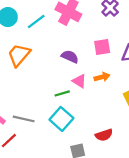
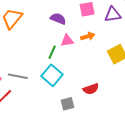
pink triangle: (79, 81) -> (67, 41), turned -40
green line: (62, 93) -> (52, 52), turned -48

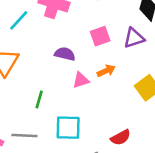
green line: (52, 52) -> (39, 100), moved
cyan square: (52, 75) -> (68, 128), turned -30

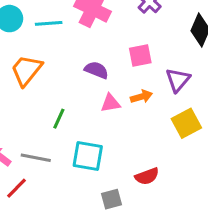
cyan line: (19, 20) -> (49, 23), turned 35
purple triangle: (134, 38) -> (178, 80), moved, turned -40

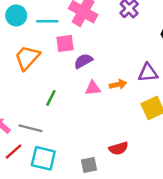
pink square: (140, 55) -> (65, 43), moved
purple semicircle: (96, 70) -> (83, 61), turned -54
purple triangle: (178, 80) -> (148, 73), turned 40
cyan square: (88, 156) -> (43, 158), moved

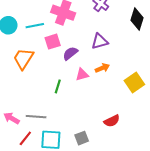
purple triangle: (148, 73) -> (100, 41), moved
green line: (51, 98) -> (58, 86), moved
gray square: (89, 165) -> (82, 138), moved

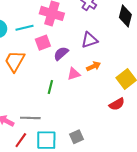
red semicircle: (112, 121) -> (117, 104), moved

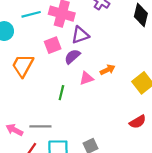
cyan line: (24, 28) -> (31, 14), moved
purple triangle: (90, 40) -> (80, 35), moved
red semicircle: (117, 104) -> (138, 122), moved

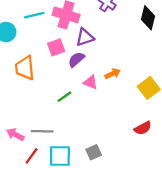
orange trapezoid: (23, 66) -> (25, 68), turned -35
pink triangle: (86, 78) -> (91, 82), turned 40
green line: (61, 93) -> (64, 97), turned 40

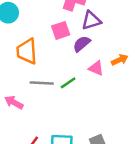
gray line: (42, 131) -> (42, 83), moved
pink arrow: (15, 134) -> (14, 102), moved

